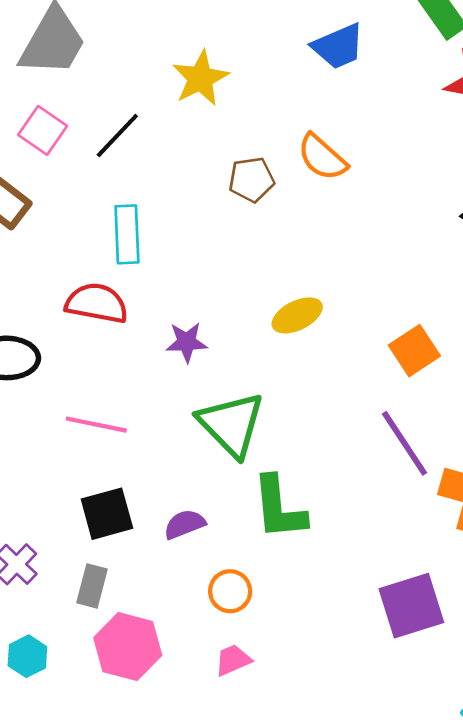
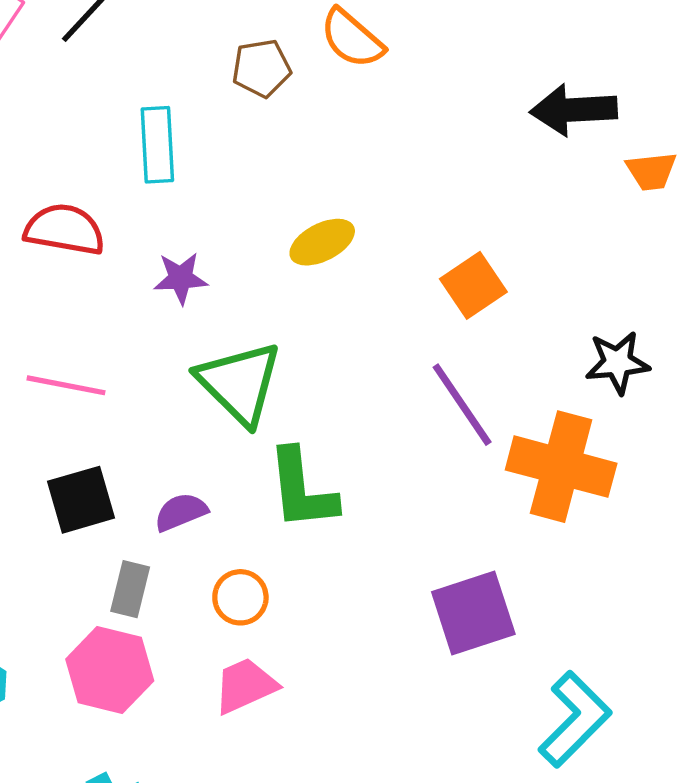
cyan rectangle: (127, 234) -> (157, 145), moved
gray rectangle: (92, 586) -> (130, 589), moved
pink trapezoid: (233, 660) -> (245, 686), size x1.4

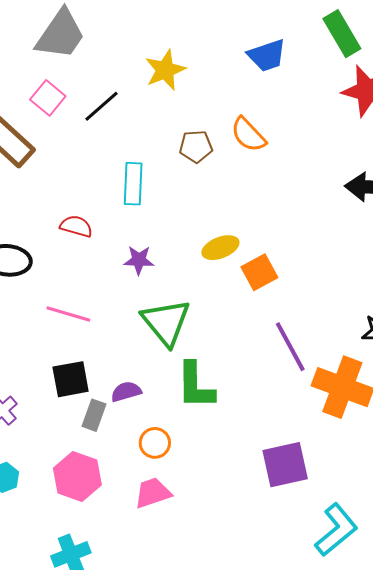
red semicircle: (65, 229) -> (76, 226), size x0.7
orange square: (473, 285) -> (259, 272), moved
gray rectangle: (130, 589) -> (94, 415), moved

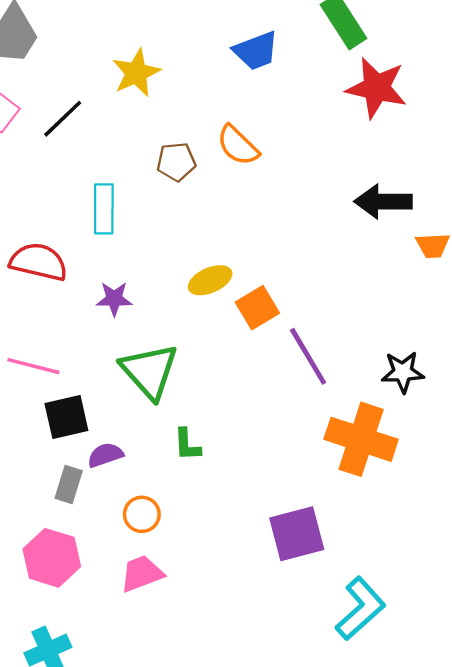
red semicircle: (76, 226) -> (39, 262), size x1.5
purple line: (290, 347) -> (308, 356), moved
black square: (71, 379) -> (66, 417), moved
green L-shape: (195, 386) -> (187, 445), size x0.6

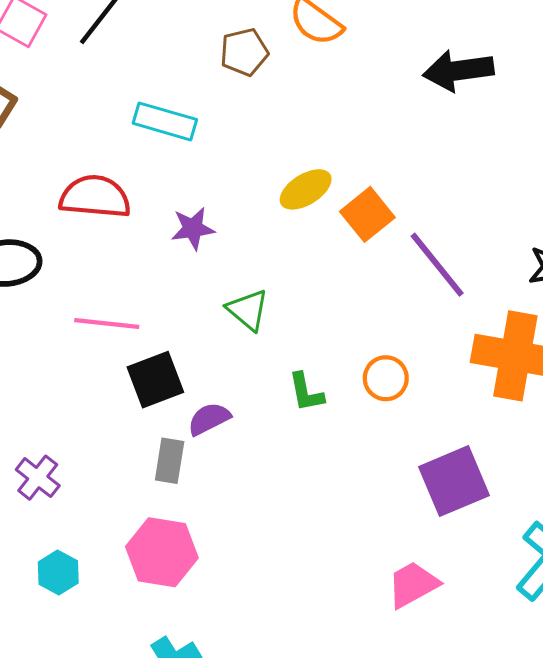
black arrow: (383, 202) -> (458, 71), moved
cyan rectangle: (104, 209) -> (165, 121), turned -66
green triangle: (149, 371) -> (248, 310), size x0.6
orange circle: (142, 514) -> (386, 378), moved
pink trapezoid: (142, 574) -> (413, 585), moved

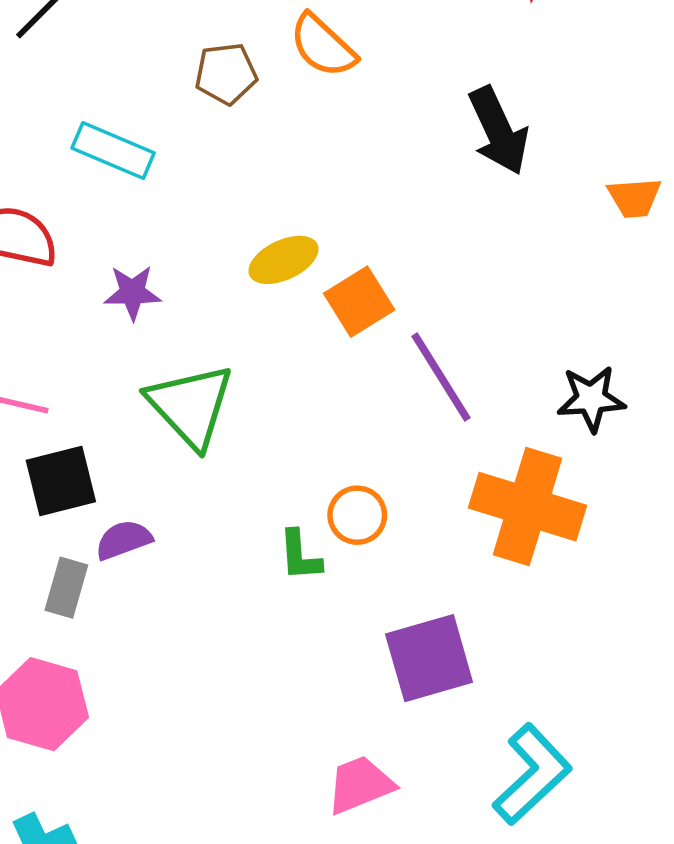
black arrow: (458, 71) -> (498, 131), turned -114
green triangle: (248, 310) -> (191, 406), size x1.6
green L-shape: (306, 392) -> (300, 555), moved

